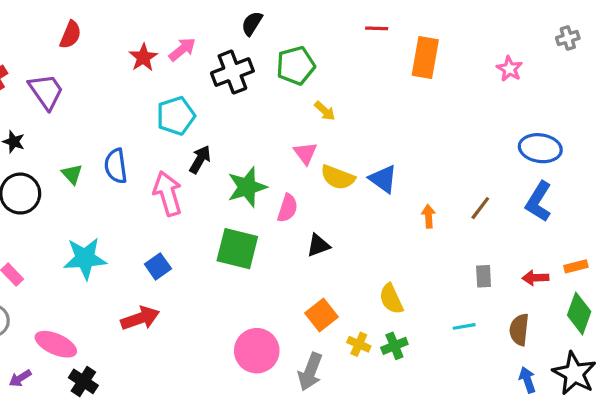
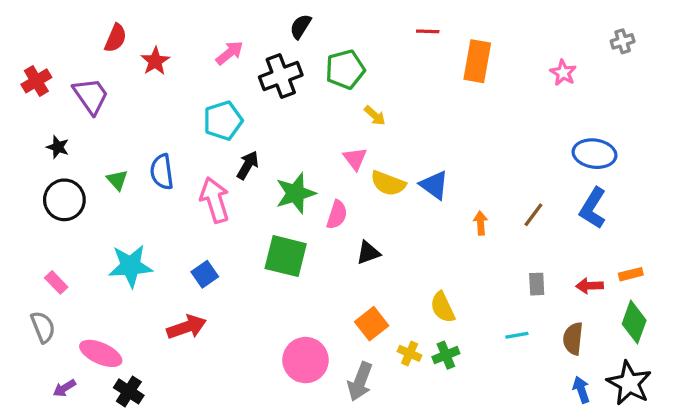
red star: (143, 57) -> (155, 61), moved

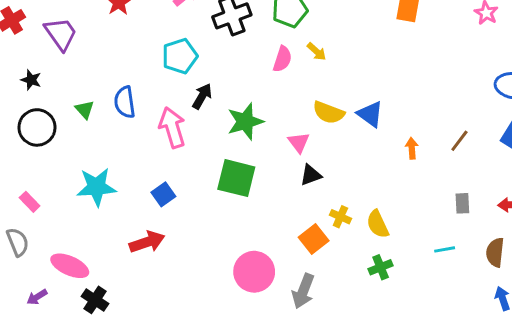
pink triangle: (355, 159) -> (299, 142), moved
pink semicircle: (337, 215) -> (282, 59), moved
yellow cross: (410, 353) -> (340, 217), moved

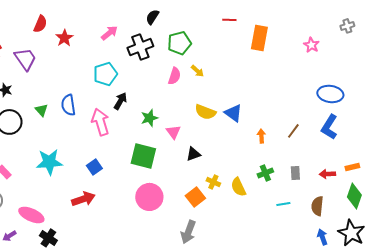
green star: (245, 122) -> (149, 118), size x0.7
pink triangle: (299, 142) -> (173, 132), moved
green cross: (381, 267) -> (265, 173), moved
pink circle: (254, 272) -> (149, 197), moved

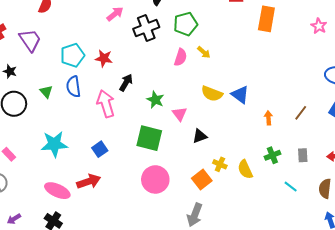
red star: (64, 38) -> (104, 58), moved, turned -30
cyan pentagon: (105, 74) -> (72, 55), moved
green star: (149, 118) -> (155, 100), turned -30
cyan line: (283, 204) -> (291, 187), turned 48
pink ellipse: (31, 215) -> (57, 191), moved

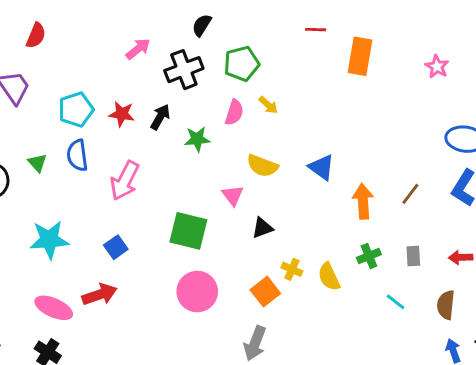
black arrow: (126, 83) -> (160, 117), moved
yellow semicircle: (212, 94) -> (262, 166), moved
green star: (155, 100) -> (197, 139), moved, turned -30
pink arrow: (106, 104) -> (125, 181), turned -136
orange arrow: (268, 118) -> (363, 201), size x1.6

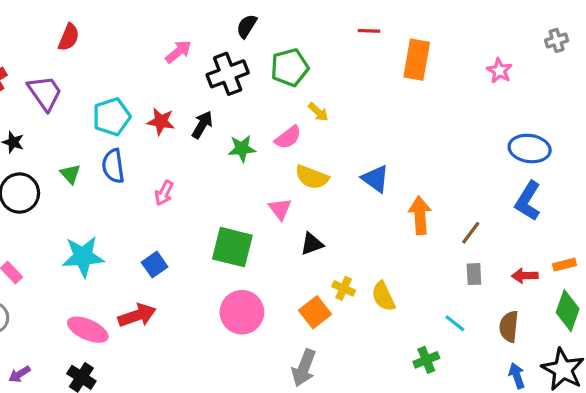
pink semicircle: (234, 112) -> (288, 137), moved, turned 35
pink arrow: (125, 181) -> (164, 193), size x0.6
brown line: (410, 194) -> (471, 233), moved
green cross: (369, 256) -> (426, 360), moved

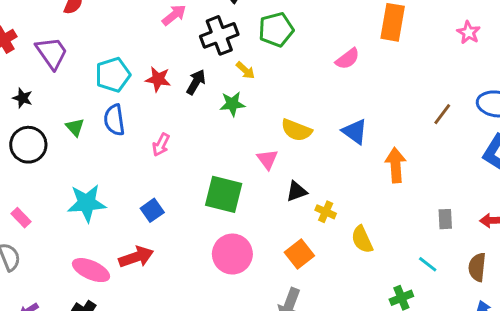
yellow arrow: (318, 112) -> (245, 70), moved
pink semicircle: (288, 137) -> (348, 59), moved
brown line: (471, 233) -> (442, 114), moved
yellow cross: (344, 288) -> (326, 212), moved

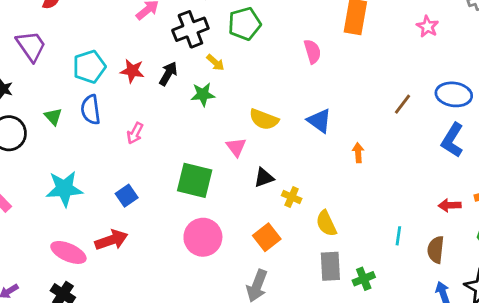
pink semicircle: (348, 59) -> (312, 51), turned -70
orange arrow: (396, 165) -> (358, 153), size x0.6
gray rectangle: (445, 219) -> (330, 266), moved, size x1.5
cyan line: (428, 264) -> (398, 236), moved, turned 60

